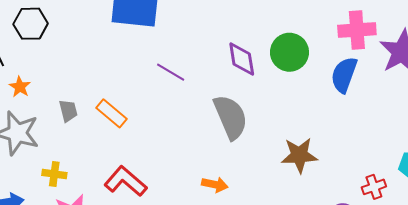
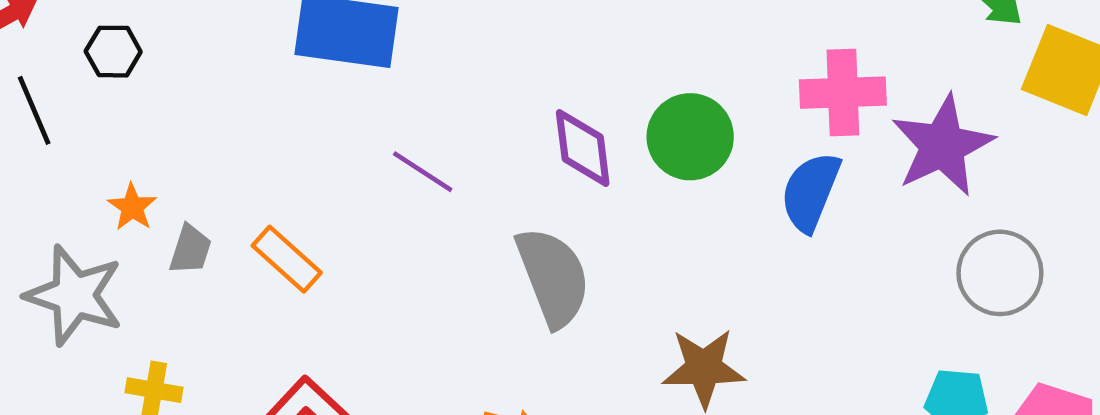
black hexagon: (31, 24) -> (113, 52), size x0.7
orange star: (20, 87) -> (132, 207), moved
gray trapezoid: (68, 111) -> (190, 250), turned 30

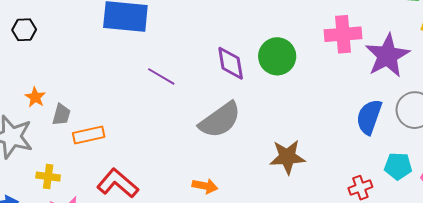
blue semicircle: (810, 192) -> (369, 117), moved
orange rectangle: (287, 259) -> (89, 135), moved, turned -52
gray semicircle: (553, 277) -> (220, 120), turned 78

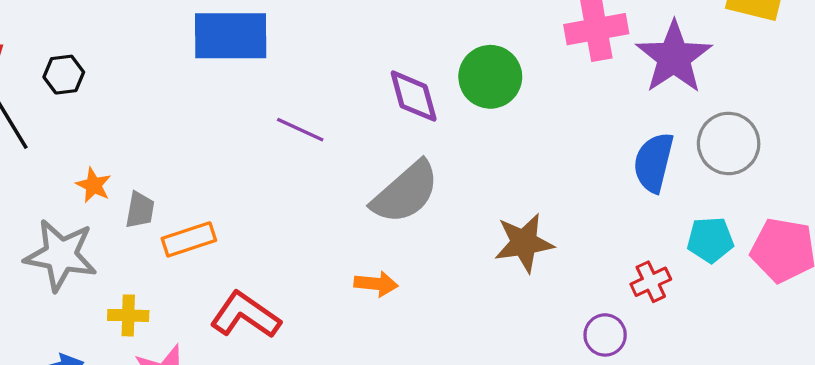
orange arrow: (205, 186) -> (376, 284), moved

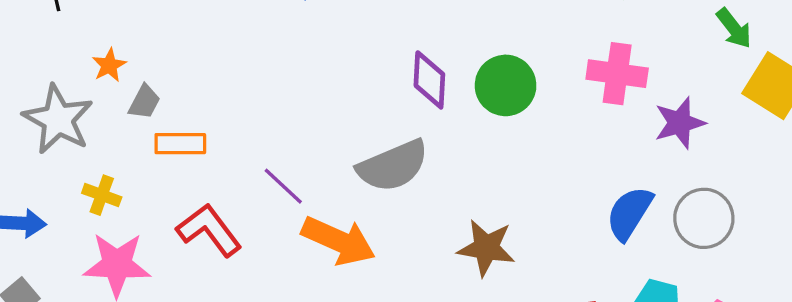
purple star: (674, 57) -> (680, 123), size x0.7
purple line: (300, 130) -> (283, 186), moved
orange arrow: (376, 284) -> (338, 241), size x1.8

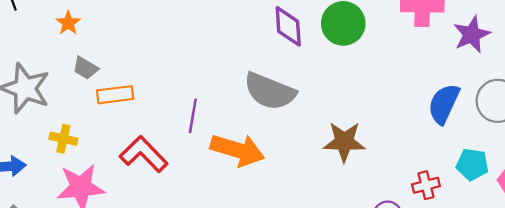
orange star: (109, 65) -> (68, 23), moved
gray trapezoid: (144, 102) -> (85, 68), turned 100
gray semicircle: (393, 166) -> (270, 91), turned 52
purple line: (283, 186) -> (193, 116), turned 64

